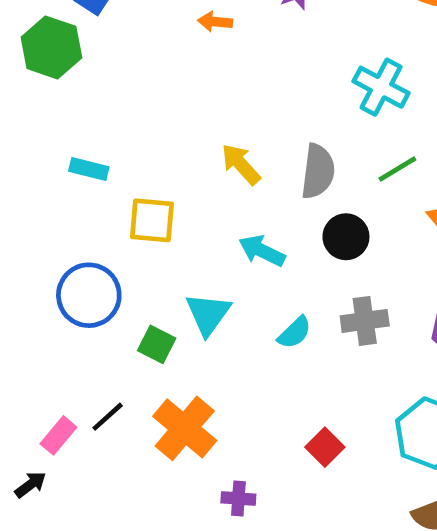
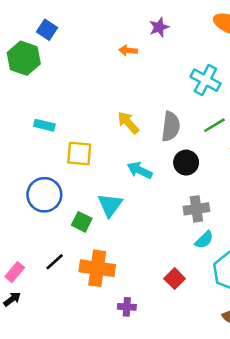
orange arrow: (215, 22) -> (128, 50), moved
cyan semicircle: (295, 333) -> (204, 240), moved
orange cross: (185, 428) -> (97, 268), turned -32
pink rectangle: (58, 435) -> (15, 272), moved

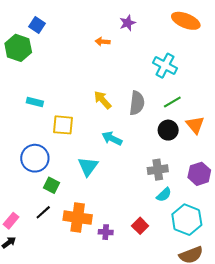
black circle: (186, 163) -> (168, 130), moved
green square: (82, 222) -> (52, 185), moved
purple cross: (127, 307) -> (106, 232), moved

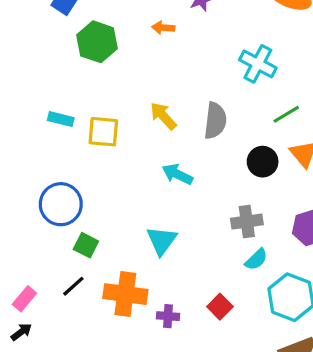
green hexagon: (18, 48) -> (97, 42), moved
green line: (172, 102) -> (286, 114), moved
yellow square: (63, 125) -> (103, 132), moved
cyan triangle: (88, 167) -> (162, 240), moved

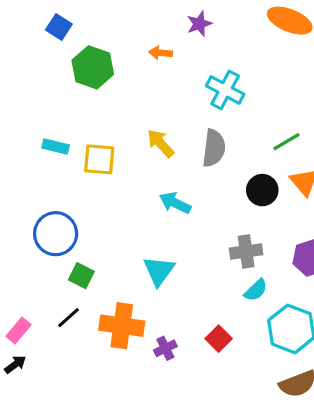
cyan cross: (258, 64) -> (225, 90), moved
purple cross: (168, 316) -> (165, 348), turned -30

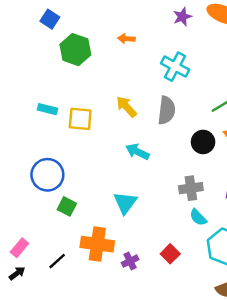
purple star: (199, 24) -> (182, 17), moved
cyan semicircle: (256, 290) -> (198, 217), turned 90
black line: (69, 318) -> (57, 261), moved

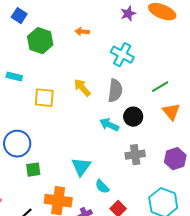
cyan rectangle: (47, 109) -> (14, 77), moved
black circle: (203, 142) -> (133, 117), moved
cyan arrow: (137, 152) -> (109, 125), moved
green square: (67, 206) -> (33, 170), turned -35
cyan semicircle: (198, 217) -> (102, 187), moved

